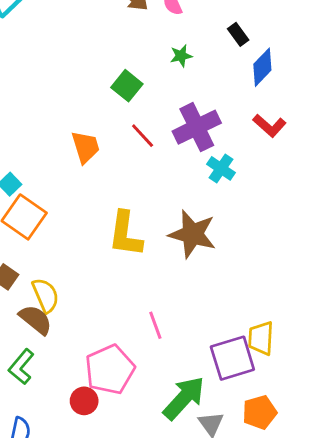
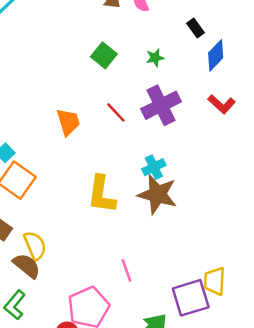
green star: (181, 56) -> (155, 58), moved
green square: (127, 86) -> (104, 55), moved
cyan cross: (221, 168) -> (154, 167), moved, turned 30

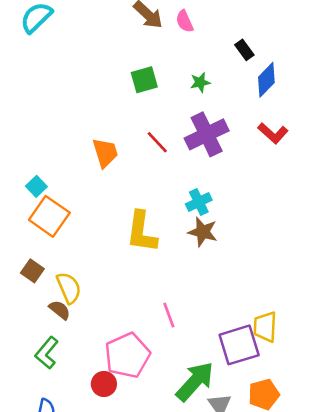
green square: (104, 55) -> (144, 80), turned 35
brown star: (157, 194) -> (203, 232), size x0.7
brown semicircle: (27, 266) -> (60, 310), size x0.7

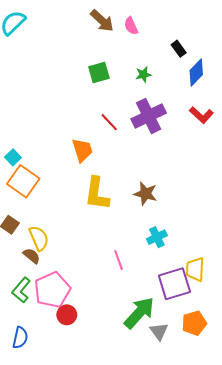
orange trapezoid: (105, 153) -> (82, 150), moved
cyan cross: (199, 202) -> (157, 237), moved
pink pentagon: (127, 355) -> (52, 290), moved

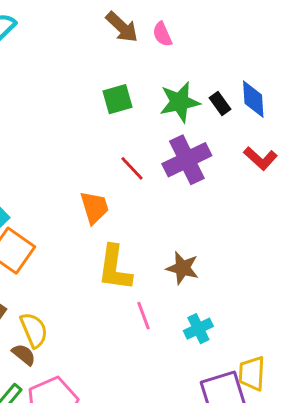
black rectangle: (179, 49) -> (220, 103), moved
blue diamond: (196, 72) -> (253, 99), turned -48
green star: (143, 75) -> (180, 102), size x1.8
pink line: (119, 260) -> (144, 316), moved

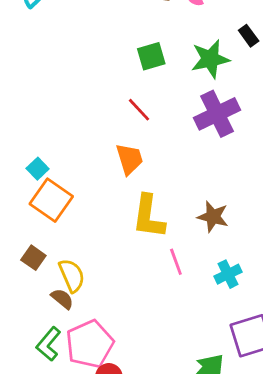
black rectangle: (220, 103) -> (249, 36), moved
red line: (132, 168) -> (139, 110), moved

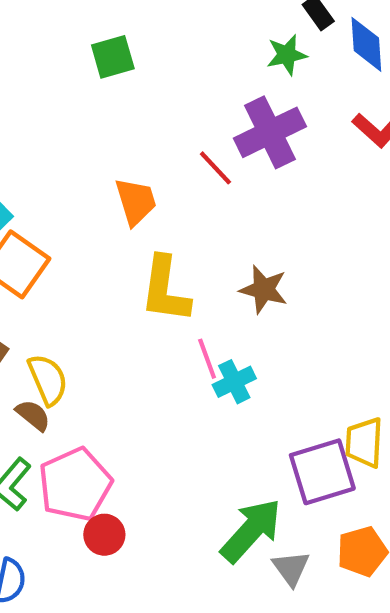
green square: (151, 56) -> (113, 57), moved
green star: (210, 59) -> (287, 55), moved, size x0.7
red line: (139, 110) -> (215, 168), moved
cyan cross: (228, 274) -> (234, 382), moved

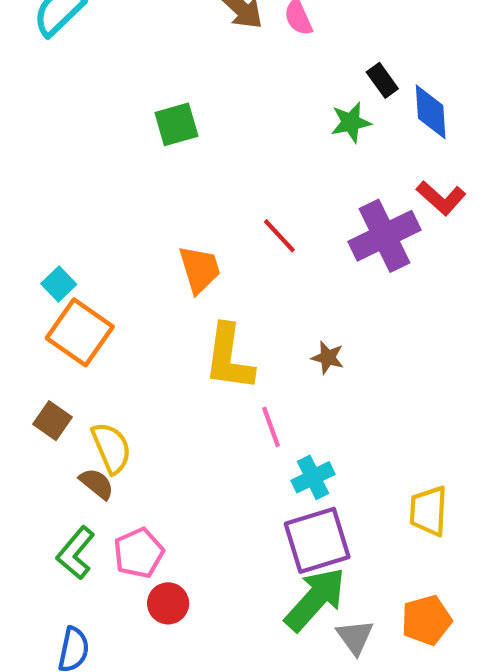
purple cross: (270, 132) -> (384, 236), moved
brown star: (264, 290) -> (328, 358), size x0.7
cyan cross: (234, 382) -> (313, 477), moved
purple square: (322, 472) -> (317, 540), moved
pink pentagon: (75, 484) -> (139, 553), size x0.7

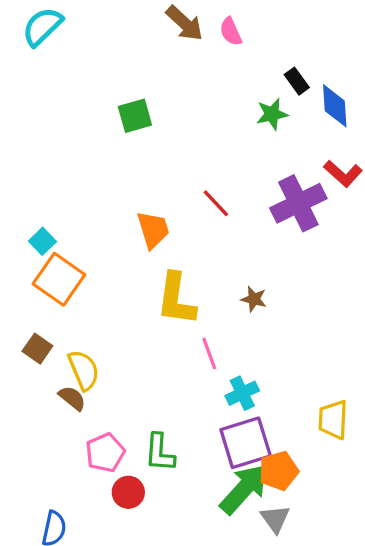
green L-shape: (76, 553) -> (160, 453), moved, turned -36
orange pentagon: (426, 620) -> (279, 471), moved

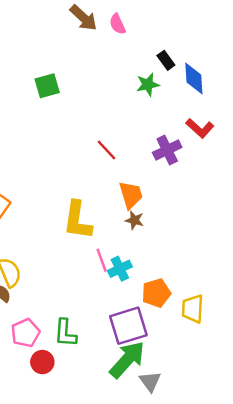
purple cross: (298, 203) -> (167, 150), size x0.7
orange trapezoid: (153, 230) -> (131, 195), moved
cyan cross: (242, 393) -> (120, 269), moved
orange pentagon: (279, 471) -> (156, 293), moved

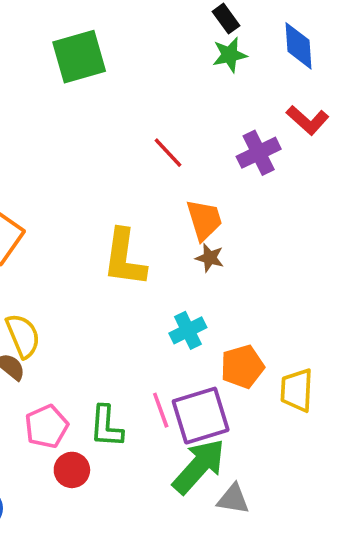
black rectangle: (166, 60) -> (226, 19), moved
green square: (47, 86) -> (79, 57), size x1.4
pink line: (102, 260) -> (161, 410), moved
gray triangle: (150, 381) -> (233, 499), turned -45

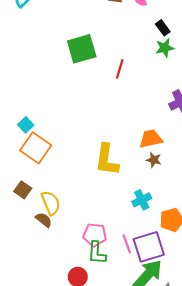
red line: (168, 153) -> (120, 69), moved, turned 60
orange trapezoid: (204, 220) -> (151, 139), turned -85
pink pentagon: (47, 426) -> (95, 235), moved, turned 30

